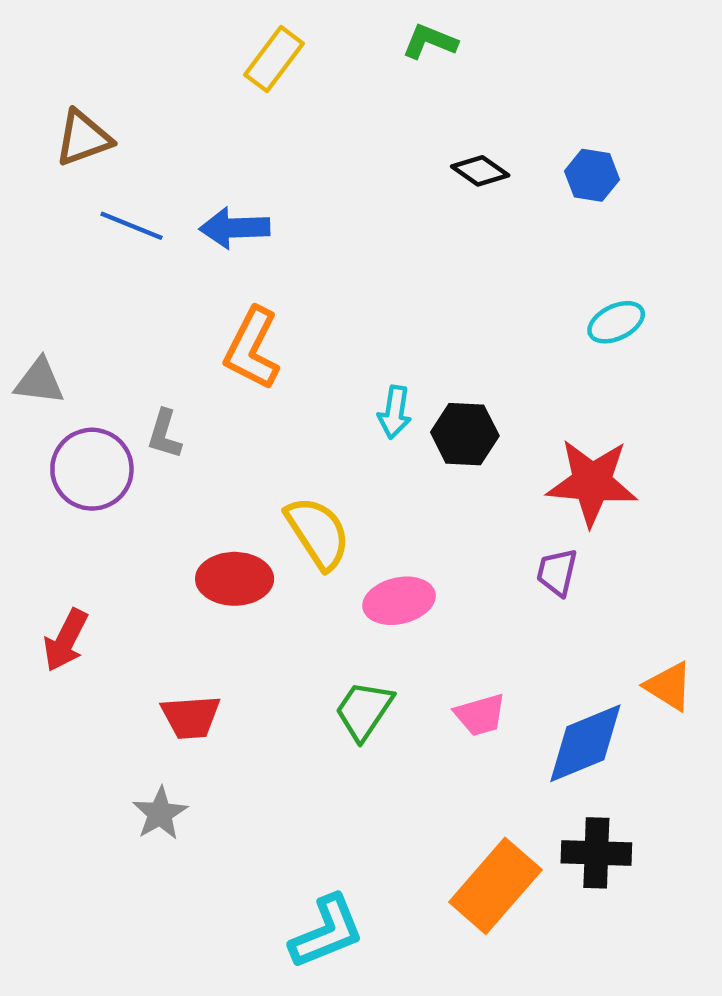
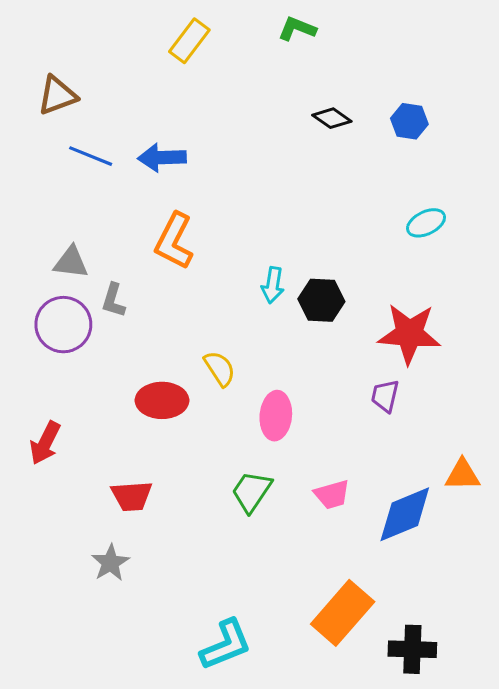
gray triangle: (39, 381) -> (71, 262), moved
yellow semicircle: (318, 533) -> (220, 369), size x0.7
pink ellipse: (399, 601) -> (276, 416), turned -72
orange triangle: (669, 686) -> (462, 475), turned -33
black cross: (596, 853) -> (412, 649), moved

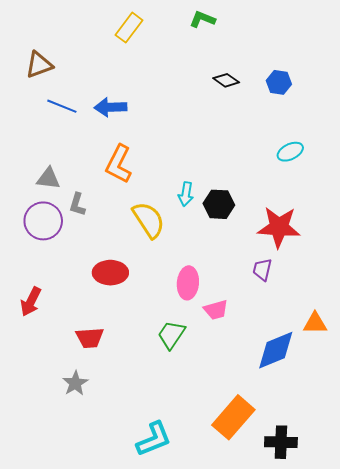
yellow semicircle: (220, 369) -> (149, 220), moved, size x1.5
pink trapezoid: (332, 495) -> (216, 310), moved

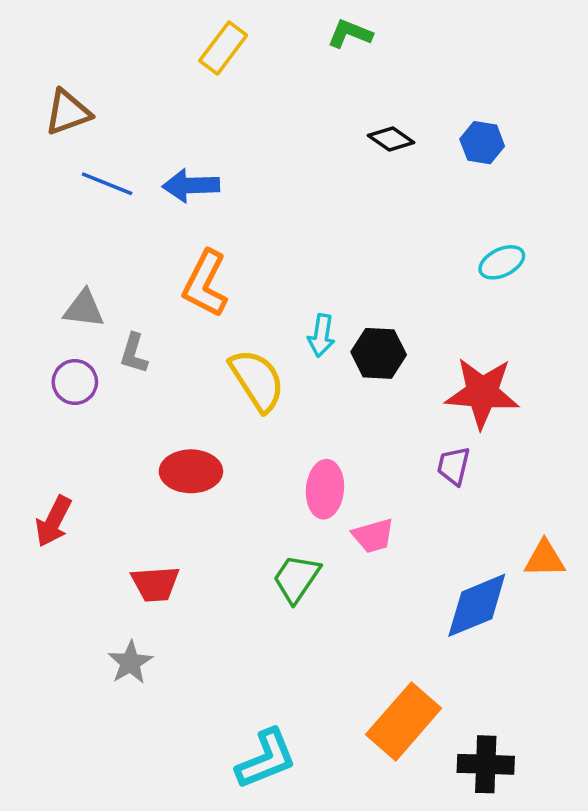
purple circle: (43, 221) -> (75, 382), size x0.7

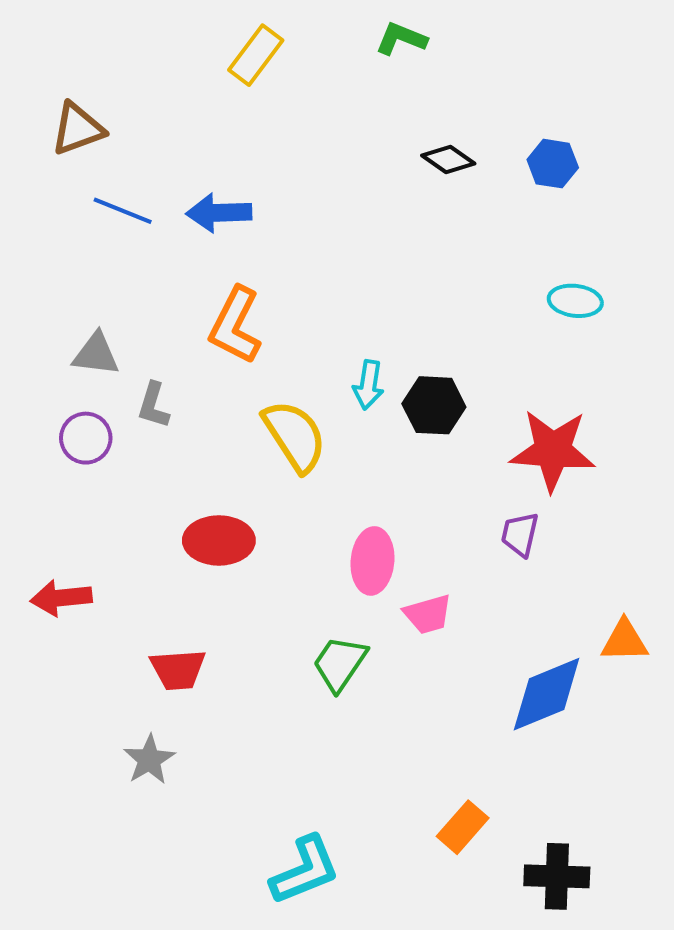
cyan ellipse: (502, 262) -> (575, 301), turned 33
red arrow: (53, 521) -> (61, 598), turned 57
orange rectangle: (404, 721) -> (463, 827), size x0.6

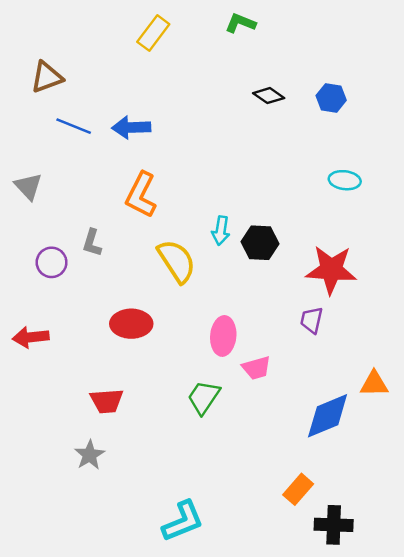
gray triangle: (96, 354) -> (28, 186), moved, turned 40
red arrow: (61, 598) -> (31, 337), moved
orange rectangle: (463, 827) -> (298, 489), moved

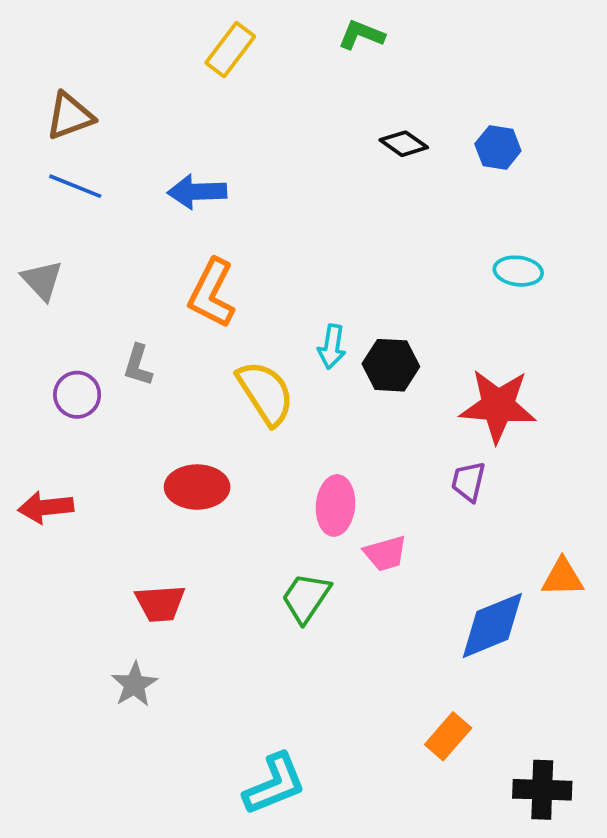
blue line: (74, 126) -> (75, 186), moved
black cross: (334, 525) -> (542, 790), moved

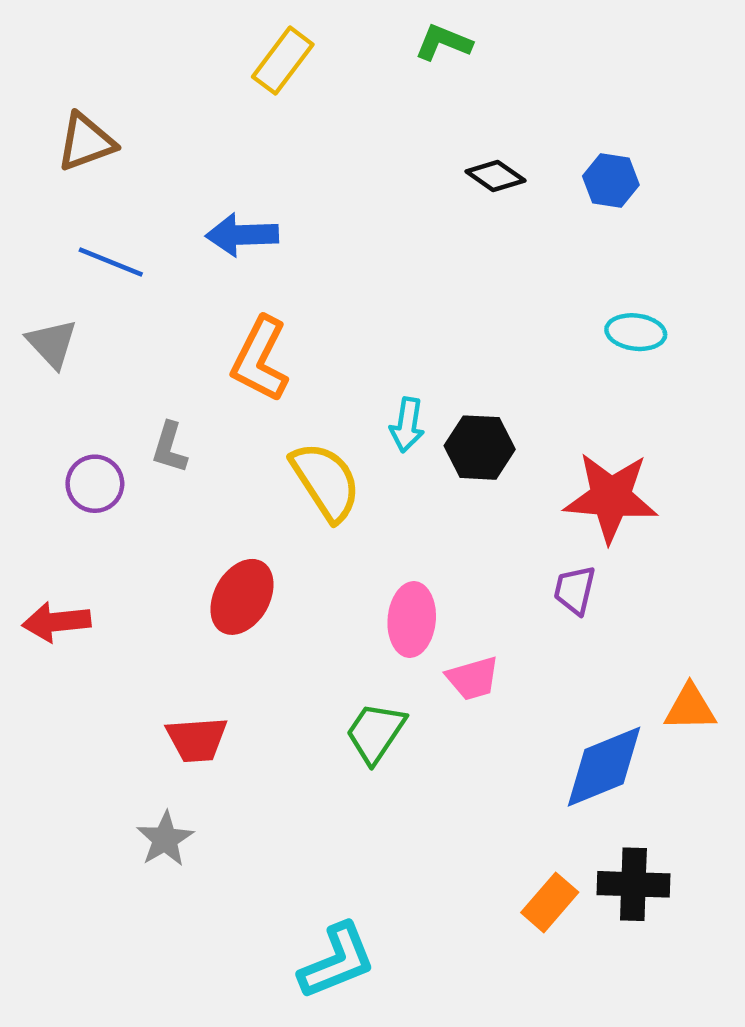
blue line: (75, 186) -> (111, 262), moved
red ellipse: (197, 487) -> (242, 597), turned -60
black cross: (542, 790) -> (633, 884), moved

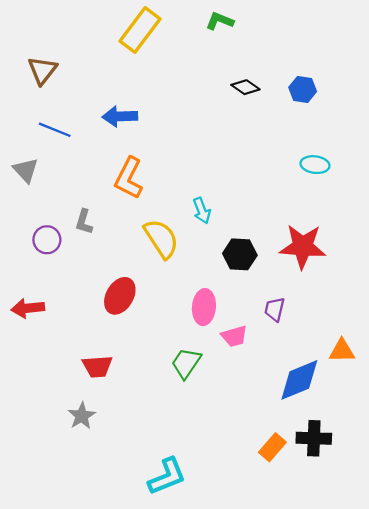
yellow rectangle: (283, 61) -> (140, 30), size x1.4
brown triangle: (86, 142) -> (42, 70), turned -32
cyan arrow: (407, 425) -> (202, 211), turned -30
black hexagon: (480, 448) -> (240, 254), moved
purple trapezoid: (575, 590) -> (275, 309), moved

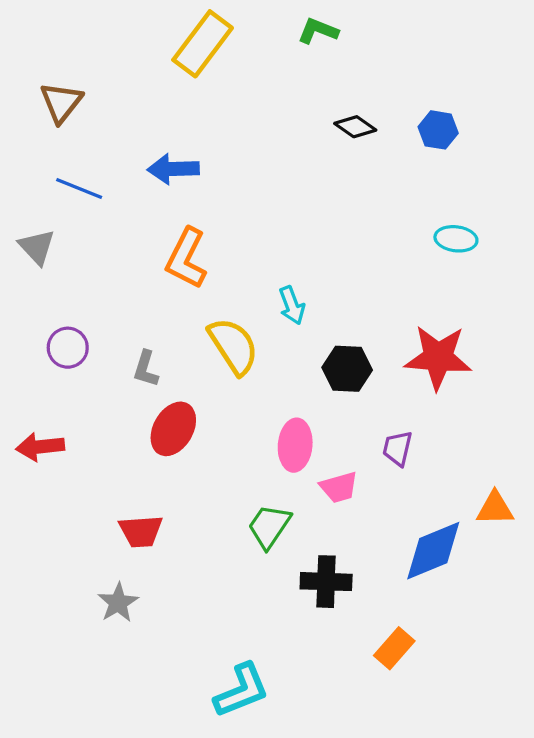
gray L-shape: (84, 222) -> (146, 369), moved
black cross: (314, 438) -> (326, 582), moved

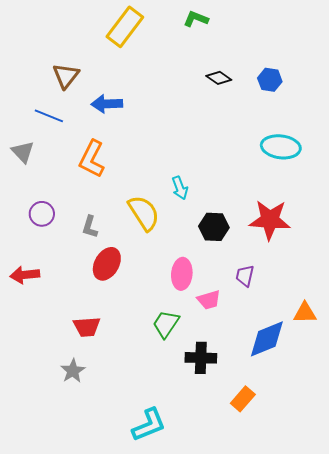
brown triangle: (61, 102) -> (66, 76), moved
cyan ellipse: (456, 239) -> (281, 147), size x1.5
orange L-shape: (186, 258) -> (92, 159), moved

